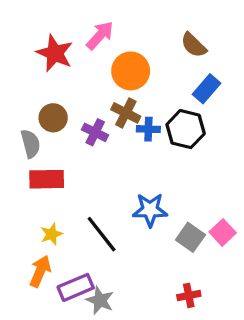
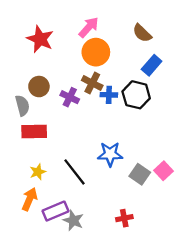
pink arrow: (100, 35) -> (89, 27), moved
red cross: (189, 295) -> (124, 218), moved

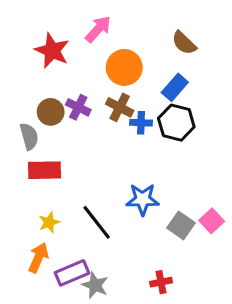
pink arrow: (89, 27) -> (98, 29), moved
blue rectangle: (152, 65) -> (175, 87), moved
purple cross: (70, 97) -> (78, 107), moved

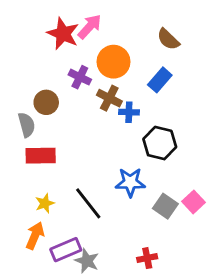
red star: (52, 51) -> (63, 34), moved
purple cross: (78, 107) -> (80, 77), moved
black hexagon: (176, 123) -> (160, 143), moved

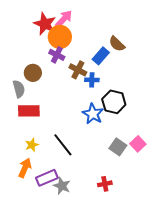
brown semicircle: (168, 39) -> (117, 44), moved
orange circle: (114, 62) -> (60, 37), moved
blue rectangle: (160, 80) -> (101, 56), moved
blue star: (130, 182) -> (93, 114), moved, turned 30

